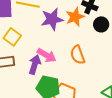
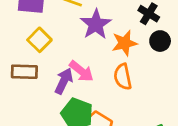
orange star: (75, 17) -> (124, 43), moved
purple star: (52, 19) -> (96, 24), turned -30

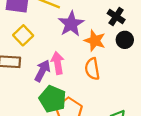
orange star: (124, 43) -> (95, 41), turned 30
pink arrow: (81, 71) -> (58, 63), turned -140

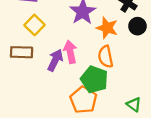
green pentagon: (53, 99) -> (94, 79), moved

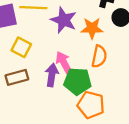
orange semicircle: (106, 57) -> (99, 56), turned -140
green pentagon: (94, 79) -> (78, 81), moved

